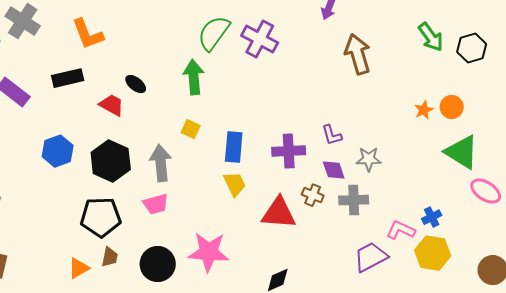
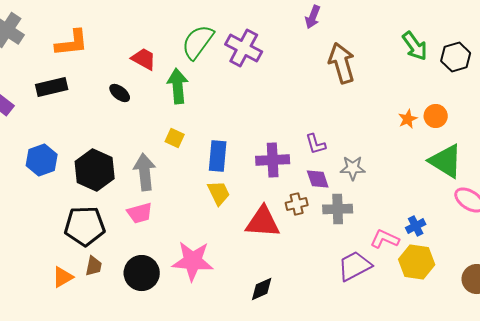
orange L-shape: (88, 34) -> (72, 43), turned -75
red trapezoid: (112, 105) -> (144, 59), moved
brown cross: (313, 195) -> (297, 204), turned -35

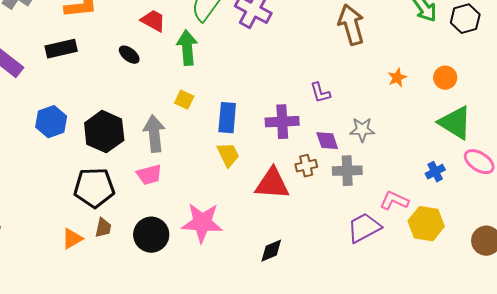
orange star: (408, 119) -> (397, 78), moved
purple L-shape: (316, 144) -> (320, 93), moved
blue cross: (416, 226) -> (435, 172), moved

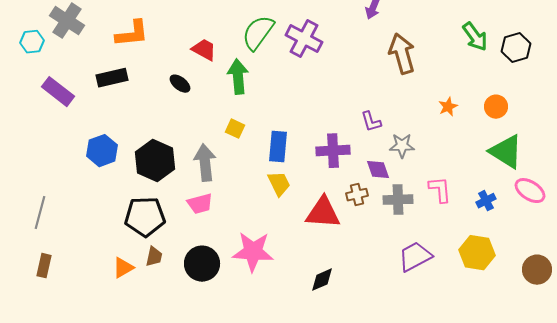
gray star: (362, 130) -> (402, 146), moved
pink L-shape: (394, 201) -> (440, 190), moved, turned 60

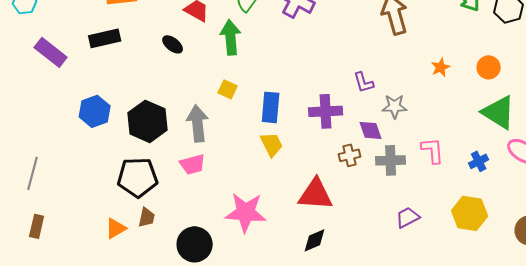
red triangle: (323, 213) -> (316, 194), moved
purple trapezoid: (415, 257) -> (408, 217), size x0.7
black circle: (202, 264) -> (195, 244), moved

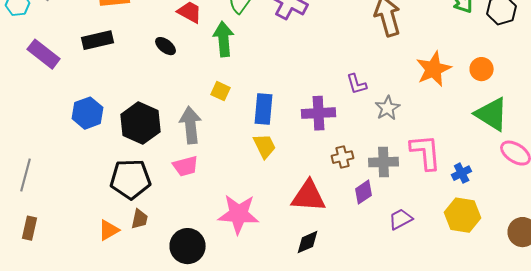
orange star: (441, 67) -> (434, 69), size x1.8
gray star: (395, 106) -> (388, 108), turned -30
purple diamond: (371, 130) -> (364, 192), moved, turned 75
pink L-shape: (433, 150) -> (426, 152), size x1.4
blue cross: (479, 161) -> (462, 173), moved

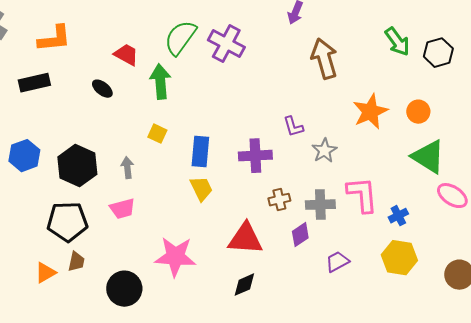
gray arrow: (191, 125) -> (127, 168), size x0.6

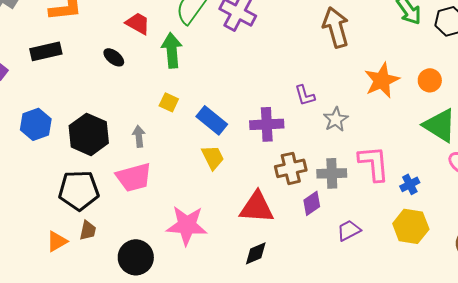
blue rectangle: (200, 152) -> (212, 120), turned -56
brown cross: (279, 200) -> (291, 168), size x1.4
pink trapezoid: (122, 209) -> (134, 177), size x1.4

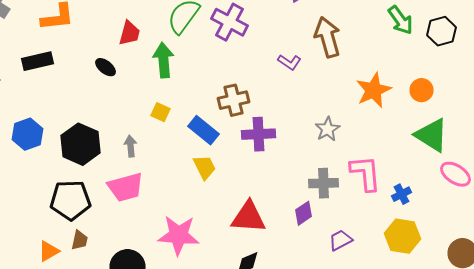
red trapezoid: (138, 23) -> (130, 33), turned 76
purple L-shape: (305, 95) -> (290, 62), moved, turned -40
brown cross: (291, 168) -> (234, 100), moved

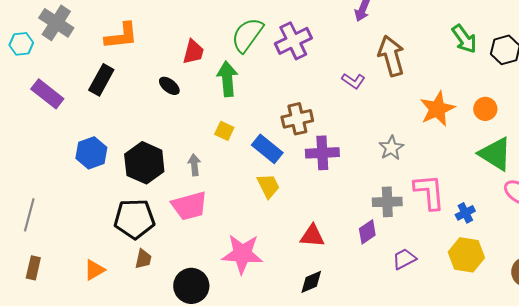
purple cross: (230, 22) -> (293, 41), turned 36
black rectangle: (38, 61) -> (101, 80), turned -48
red triangle: (248, 217) -> (312, 236), size x0.7
orange triangle: (48, 251) -> (94, 270), moved

